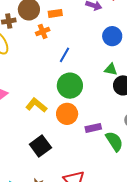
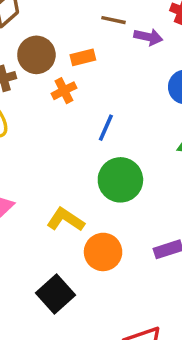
orange circle: (67, 114) -> (103, 252), moved
black square: (40, 146) -> (56, 294), moved

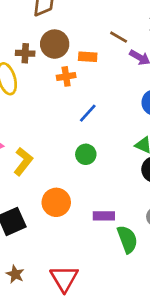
green circle: (120, 180) -> (86, 154), size x0.6
yellow L-shape: (65, 220) -> (23, 161), moved, turned 76

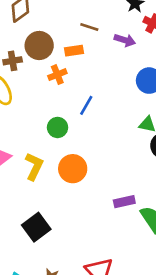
brown line: (119, 37) -> (89, 27), moved
green circle: (86, 154) -> (58, 127), moved
orange circle: (56, 202) -> (73, 169), moved

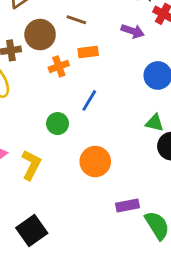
brown line: (89, 27) -> (76, 20), moved
orange rectangle: (74, 51) -> (88, 52), moved
orange circle: (73, 169) -> (95, 162), moved

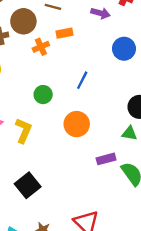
blue line: (89, 100) -> (82, 80), moved
green triangle: (155, 123) -> (129, 133), moved

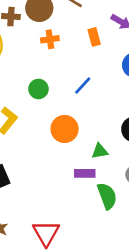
orange rectangle: (64, 33) -> (94, 37), moved, turned 70
green triangle: (129, 133) -> (100, 151), moved, turned -35

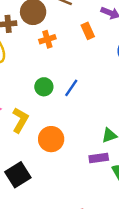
blue line: (83, 85) -> (71, 88), moved
orange circle: (65, 129) -> (51, 139), moved

